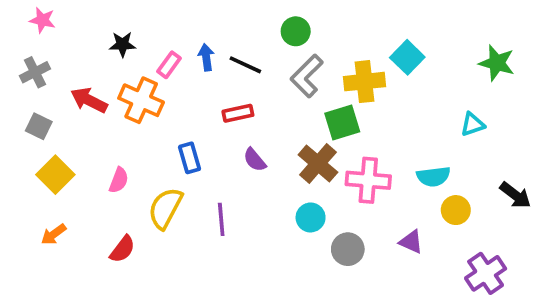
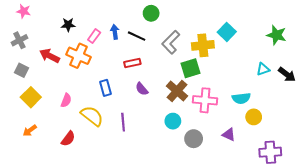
green circle: (296, 31) -> (151, 13), moved
black arrow: (515, 195) -> (287, 74), moved
yellow semicircle: (165, 208) -> (92, 116), turned 100
purple cross: (486, 273) -> (270, 152), turned 30

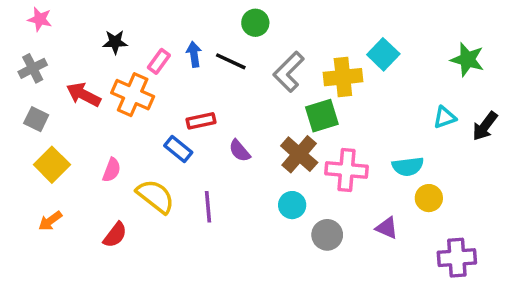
red rectangle: (132, 63) -> (201, 121), moved
black arrow: (287, 74) -> (485, 126), turned 90
blue rectangle: (105, 88) -> (178, 149), turned -35

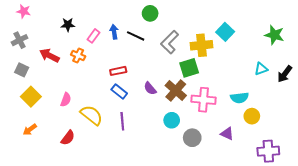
orange cross: (133, 95) -> (78, 56), size x0.6
blue rectangle: (178, 149) -> (119, 91), moved
purple semicircle: (240, 151) -> (150, 88), moved

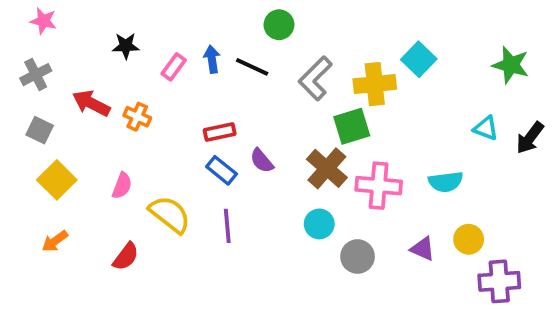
orange cross: (78, 56) -> (137, 117), moved
cyan triangle: (261, 69) -> (486, 128), turned 40
purple semicircle: (150, 88) -> (262, 161), moved
yellow circle: (252, 116) -> (469, 239), moved

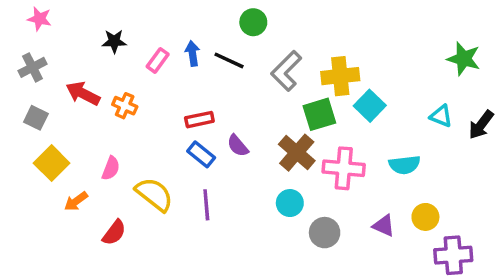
cyan square: (419, 59) -> (370, 106), moved
orange arrow: (55, 241) -> (76, 201), moved

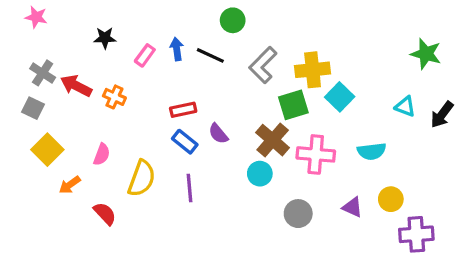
gray cross: (32, 67) -> (43, 73), moved, turned -30
yellow semicircle: (154, 194) -> (142, 178), turned 72
cyan circle: (290, 203) -> (260, 174), moved
red semicircle: (114, 233) -> (105, 214), turned -80

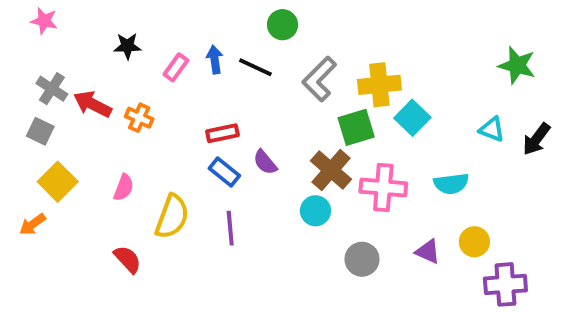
orange arrow: (70, 185) -> (32, 224), moved

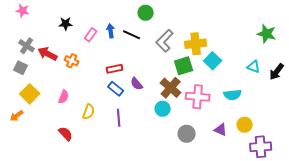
yellow semicircle: (172, 217) -> (89, 112), size x0.7

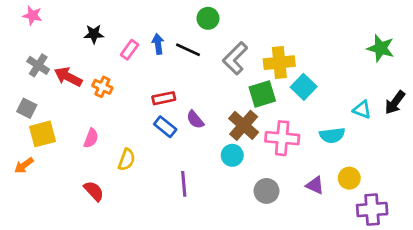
cyan triangle: (254, 67) -> (362, 110), moved
gray square: (21, 68) -> (27, 108), moved
yellow square: (30, 94) -> (42, 134), turned 30
purple line: (119, 118) -> (184, 184), moved

